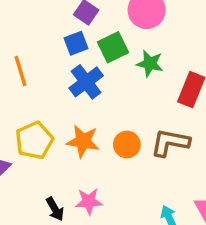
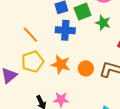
orange line: (20, 71) -> (30, 35), moved, turned -30
blue cross: (86, 82) -> (65, 30), turned 36

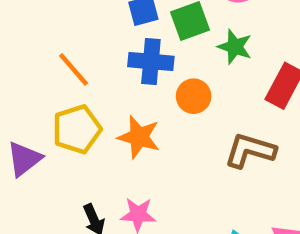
orange circle: (86, 68) -> (194, 96), moved

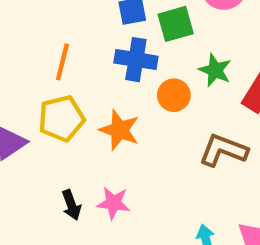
green star: (235, 47) -> (215, 70), moved
orange line: (74, 69) -> (62, 62), turned 51

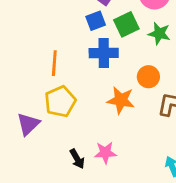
green star: (215, 70) -> (159, 34), moved
orange circle: (174, 95) -> (148, 77), moved
orange star: (120, 130) -> (121, 100), moved

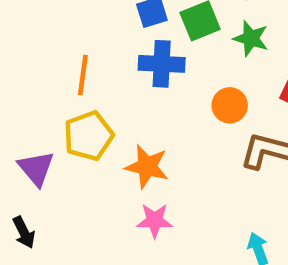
orange star: (121, 100) -> (147, 167), moved
purple triangle: (28, 124) -> (36, 168), turned -30
black arrow: (77, 159) -> (24, 232), moved

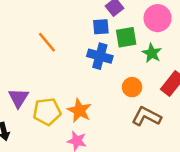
orange line: (83, 75) -> (47, 42), moved, turned -60
yellow pentagon: (89, 136) -> (47, 112), moved

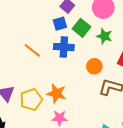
green square: (126, 37) -> (82, 28), turned -30
orange line: (47, 42) -> (32, 50), moved

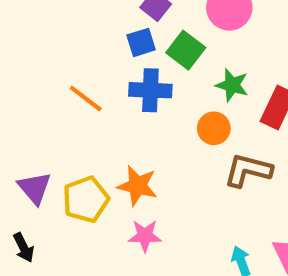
green star: (104, 36) -> (232, 85), moved

